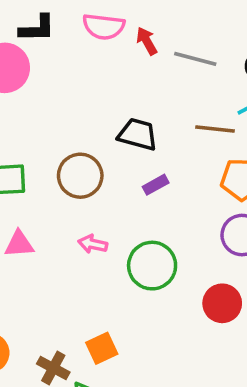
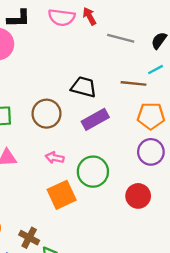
red arrow: (147, 41) -> (89, 16), moved
purple rectangle: (156, 185) -> (95, 119), size x1.6
orange square: (102, 348) -> (62, 195), moved, size x1.4

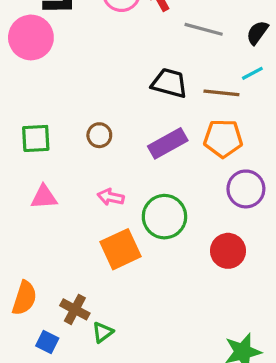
black trapezoid: (84, 87) -> (169, 83), moved
brown circle: (47, 114) -> (99, 135), size x0.6
orange pentagon: (151, 116) -> (223, 138), moved

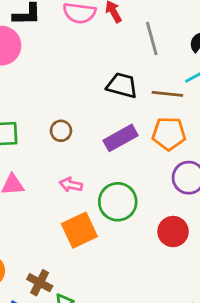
gray line: (204, 29) -> (152, 39), turned 60

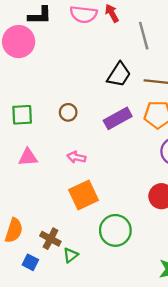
black trapezoid: (122, 85) -> (119, 75), turned 108
green circle: (118, 202) -> (115, 230), moved

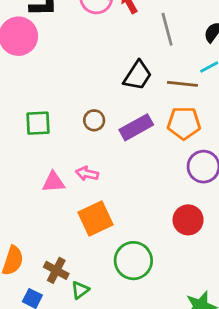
brown circle: (68, 112) -> (94, 120), moved
green square: (22, 115) -> (38, 123), moved
pink triangle: (28, 157) -> (53, 182), moved

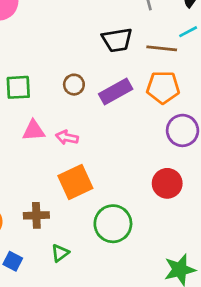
black trapezoid: (138, 75) -> (117, 40), turned 48
pink triangle: (53, 182) -> (34, 130), moved
brown cross: (56, 270) -> (36, 215), moved, turned -30

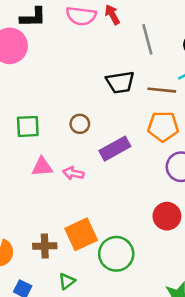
purple rectangle: (116, 92) -> (115, 149), moved
orange square: (75, 182) -> (81, 234), moved

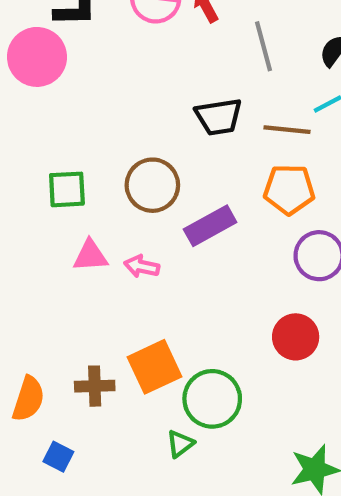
brown circle: (80, 124) -> (152, 185), size x1.6
green triangle: (67, 281) -> (180, 444), moved

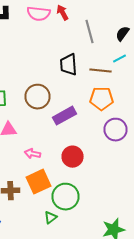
black trapezoid: (219, 117) -> (68, 65), turned 95
pink arrow: (142, 266) -> (32, 154), moved
red circle: (296, 337) -> (72, 157), moved

